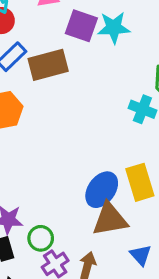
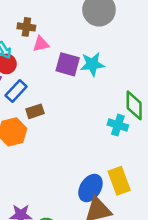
brown rectangle: (48, 65) -> (35, 111), moved, size x0.6

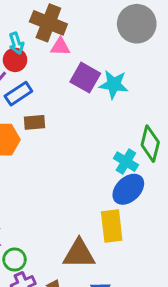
brown cross: (26, 27) -> (48, 23), size x1.6
blue ellipse: (90, 188) -> (128, 189), moved

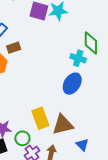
blue ellipse: (128, 189) -> (72, 84), moved
yellow rectangle: (112, 226) -> (40, 118), moved

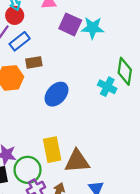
blue ellipse: (72, 84) -> (56, 94), moved
green circle: (22, 138) -> (28, 170), size x1.5

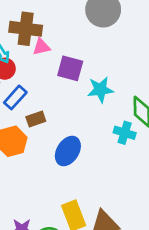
cyan star: (93, 28) -> (100, 90), moved

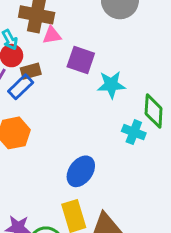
brown rectangle: (36, 119) -> (31, 71), moved
blue ellipse: (68, 151) -> (81, 171), moved

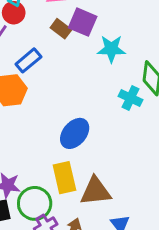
brown rectangle: (31, 71) -> (61, 29), moved, turned 48
blue rectangle: (21, 87) -> (28, 60), moved

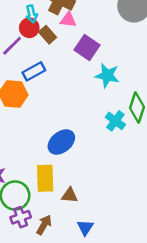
brown rectangle: (61, 29) -> (48, 35), moved
brown triangle: (96, 191) -> (70, 195), size x0.6

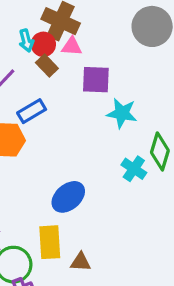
red circle: (29, 28) -> (43, 44), moved
purple square: (87, 48) -> (96, 80), turned -30

